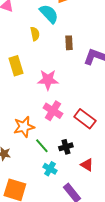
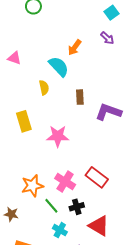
pink cross: (53, 111) -> (65, 181), moved
red triangle: (87, 165) -> (99, 226), size x1.5

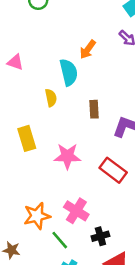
cyan semicircle: (59, 66) -> (69, 72), turned 30
red rectangle: (97, 177) -> (113, 170), moved
black cross: (77, 207) -> (100, 236), moved

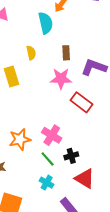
yellow semicircle: (51, 98) -> (31, 53), moved
pink star: (67, 156) -> (61, 79), moved
green line: (60, 240) -> (48, 159), moved

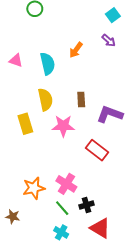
cyan semicircle: (46, 23) -> (47, 64), moved
yellow semicircle: (31, 53) -> (45, 99), size x1.5
pink star: (61, 79) -> (63, 126), moved

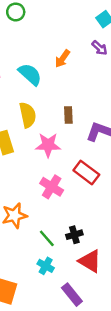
cyan semicircle: (47, 64) -> (30, 74), turned -35
pink cross: (66, 184) -> (52, 187), moved

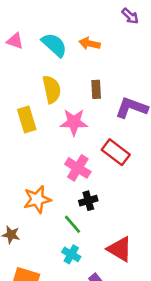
orange arrow: (62, 59) -> (90, 44), moved, turned 66
black cross: (74, 235) -> (88, 201), moved

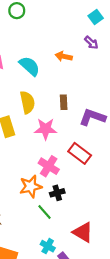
orange arrow: (90, 44) -> (64, 56), moved
orange star: (37, 199) -> (31, 186), moved
cyan cross: (71, 254) -> (48, 246), moved

